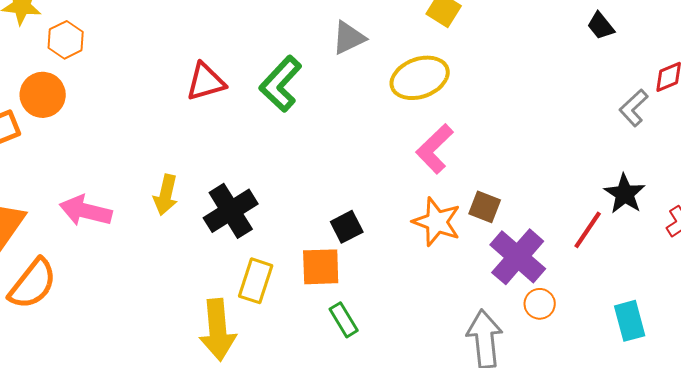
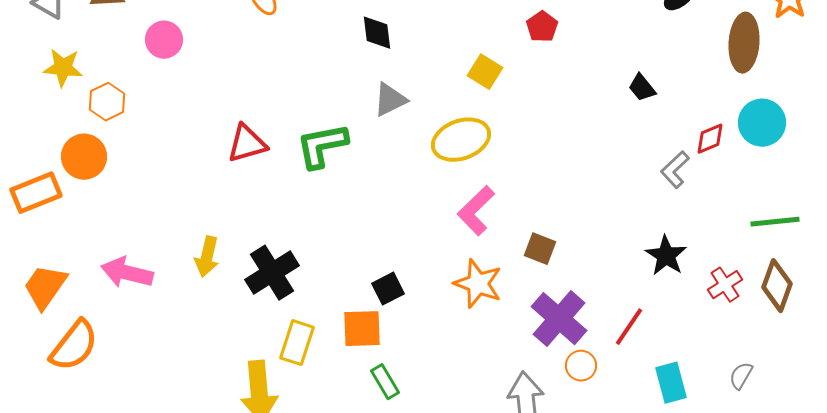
green L-shape: (281, 84) -> (322, 146), turned 36
brown square: (485, 207) -> (540, 249), moved
red line: (588, 230) -> (629, 327), moved

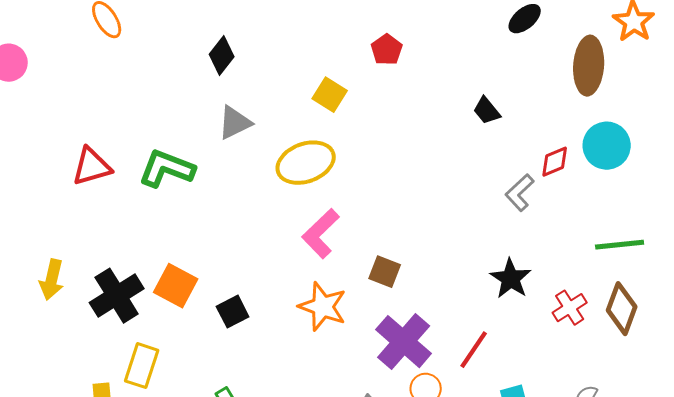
black diamond: (377, 33) -> (222, 56), turned 45
green L-shape: (322, 146) -> (167, 169), turned 32
orange square: (362, 329) -> (176, 286), moved, turned 30

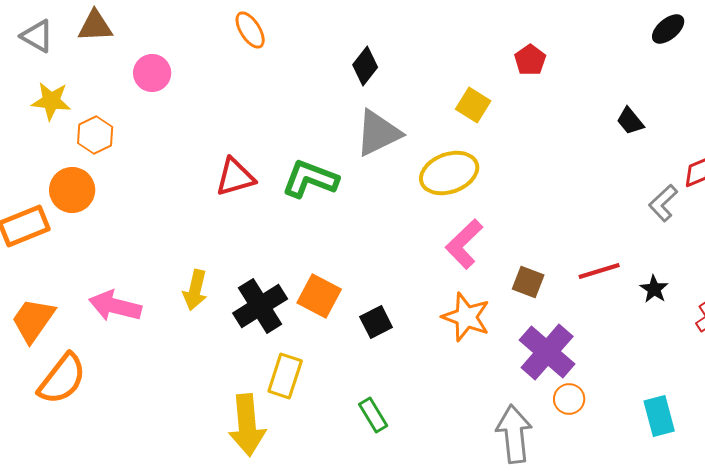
gray triangle: (235, 123) -> (378, 133), size x1.4
black star: (511, 279) -> (654, 289), size x0.7
red line: (474, 350) -> (599, 271), moved, turned 39

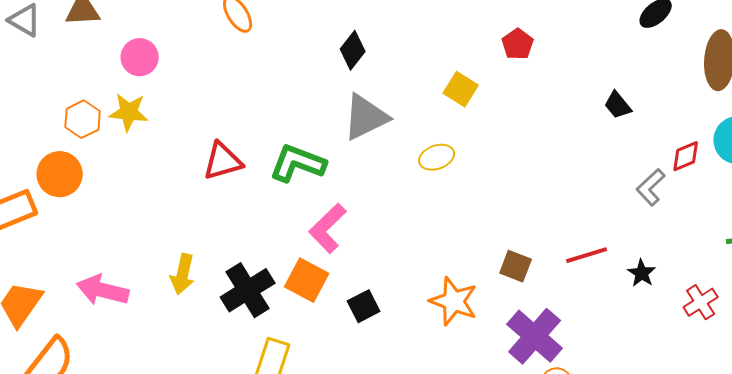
yellow star: (51, 101) -> (129, 112), moved
yellow ellipse: (449, 173) -> (437, 157), size x0.6
pink L-shape: (464, 244) -> (328, 228), moved

